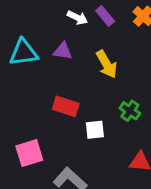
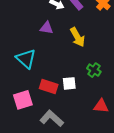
cyan triangle: (23, 53) -> (26, 59), moved, turned 50
red rectangle: (66, 106) -> (49, 86), moved

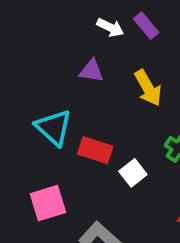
white square: (69, 83) -> (133, 173), turned -32
red rectangle: (49, 86) -> (95, 150), moved

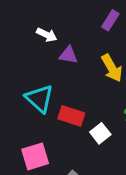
purple rectangle: (146, 26) -> (110, 20), turned 72
white arrow: (110, 27) -> (47, 35), moved

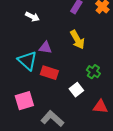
purple triangle: (68, 55) -> (45, 48), moved
white square: (100, 133) -> (76, 90), moved

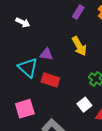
white arrow: (32, 17) -> (23, 22), moved
white square: (76, 90) -> (84, 105), moved

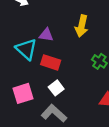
yellow arrow: (79, 46) -> (82, 26), turned 42
white square: (84, 105) -> (56, 88), moved

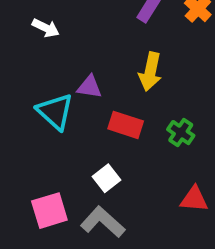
red rectangle: (51, 62) -> (126, 125), moved
pink square: (23, 93) -> (49, 211), moved

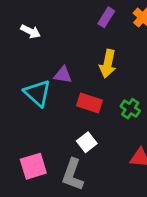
white square: (107, 178) -> (87, 142), moved
gray L-shape: (103, 222) -> (73, 175), turned -112

